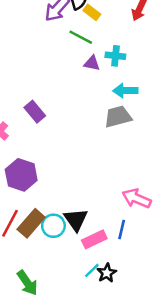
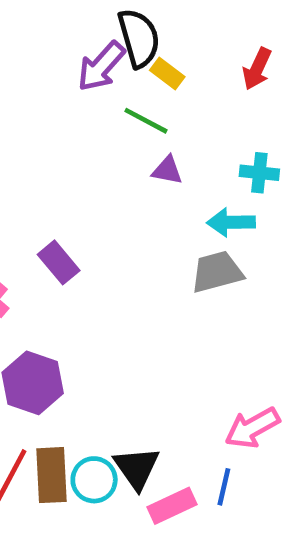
cyan cross: (115, 56) -> (259, 173), moved
pink arrow: (137, 198) -> (252, 428), turned -52
brown rectangle: (31, 223) -> (52, 475), turned -44

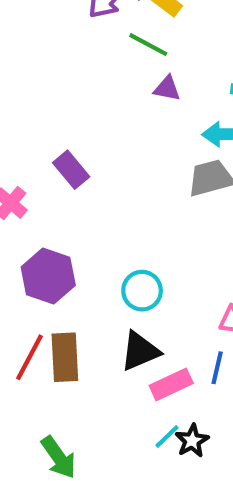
black triangle: (137, 468) -> (140, 351), turned 42
cyan circle: (94, 480) -> (142, 291), moved

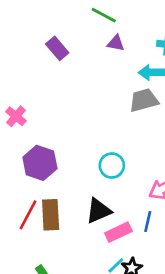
purple rectangle: (71, 170) -> (57, 48), moved
cyan circle: (142, 291) -> (112, 166), moved

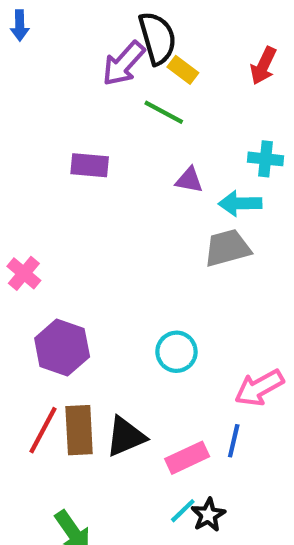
purple triangle: (116, 43) -> (189, 180), moved
purple rectangle: (57, 48) -> (90, 165), turned -45
black triangle: (98, 211) -> (126, 437), moved

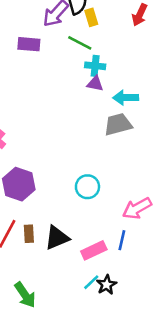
yellow rectangle: (183, 70) -> (91, 17), turned 36
cyan cross: (265, 159) -> (95, 66), moved
purple rectangle: (90, 165) -> (29, 44), moved
brown rectangle: (79, 430) -> (29, 234), size x0.6

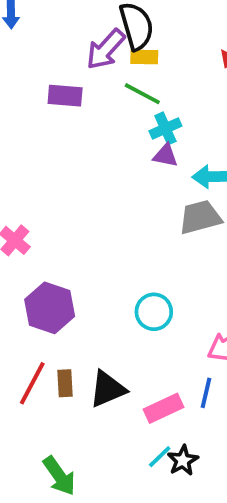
yellow rectangle: (91, 17) -> (144, 57), moved, turned -72
cyan cross: (95, 66) -> (165, 128), turned -30

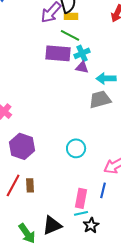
purple rectangle: (65, 96) -> (58, 53), moved, size x1.4
black triangle: (108, 389) -> (52, 225), moved
pink rectangle: (163, 408) -> (81, 198), turned -54
cyan line: (160, 457) -> (81, 213), moved, turned 32

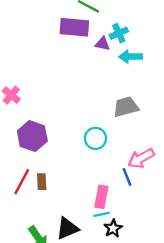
cyan cross: (82, 53) -> (119, 33), moved
gray trapezoid: (100, 99) -> (126, 107), moved
blue line: (103, 190) -> (127, 177), moved, turned -35

